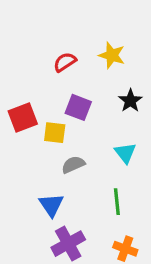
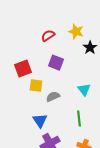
black star: (130, 101) -> (90, 48), moved
yellow square: (55, 133) -> (36, 86), moved

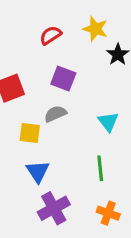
yellow square: (36, 86) -> (30, 133), moved
gray semicircle: (53, 97) -> (55, 114), moved

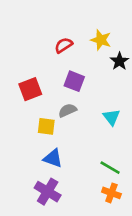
green line: (100, 168) -> (110, 168), moved, turned -54
blue triangle: (38, 171) -> (53, 158), turned -36
purple cross: (54, 208) -> (48, 192), moved, turned -30

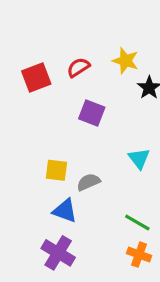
red square: (30, 89) -> (36, 78), moved
gray semicircle: (68, 110) -> (88, 182), moved

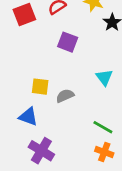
blue triangle: (65, 211) -> (28, 117), moved

